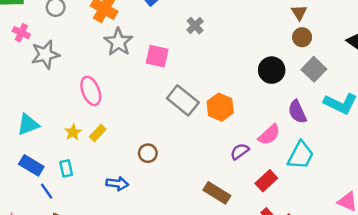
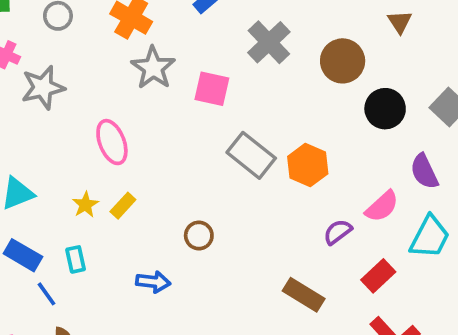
brown triangle: (299, 12) -> (400, 22), moved
gray cross: (195, 26) -> (269, 42), size x1.6
brown circle: (302, 37) -> (343, 61), moved, size x1.5

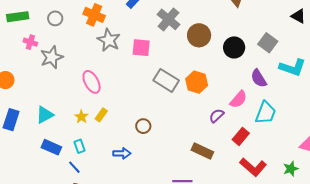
brown circle: (343, 61) -> (199, 35), moved
blue line: (46, 294) -> (74, 167), moved

